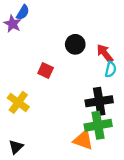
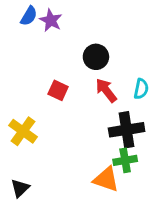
purple star: (13, 24) -> (51, 20), moved
red arrow: (105, 53) -> (106, 90), moved
green cross: (98, 125) -> (125, 160), size x0.7

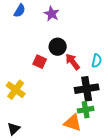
purple star: (51, 20) -> (52, 14), moved
black circle: (96, 57) -> (58, 47), moved

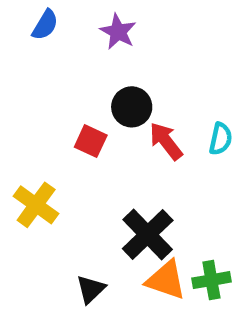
black cross: (87, 89) -> (148, 234), moved, turned -35
green cross: (86, 110) -> (211, 280), moved
black triangle: (14, 129) -> (91, 289), moved

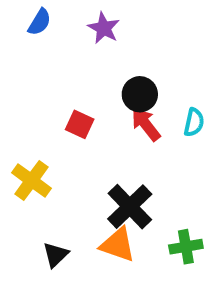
black circle: (132, 107) -> (140, 94), moved
orange triangle: (166, 280) -> (118, 245), moved
black triangle: (91, 289) -> (56, 255), moved

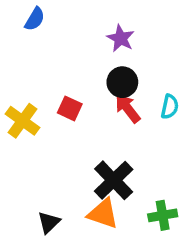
purple star: (104, 28) -> (121, 38), moved
yellow cross: (32, 180) -> (22, 121), moved

